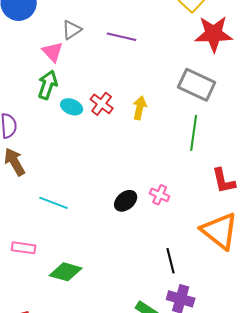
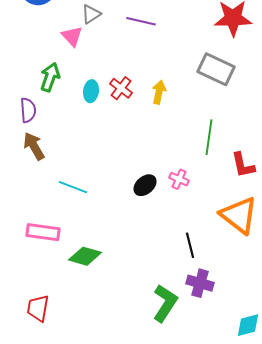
green arrow: (48, 85) -> (50, 77), moved
cyan ellipse: (72, 107) -> (91, 91), turned 75
green line: (194, 133) -> (209, 137), moved
pink rectangle: (24, 248) -> (43, 232), size x1.4

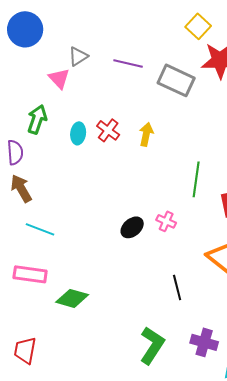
gray rectangle: (216, 69) -> (176, 80), moved
cyan line: (73, 187) -> (40, 229), moved
purple cross: (200, 283) -> (204, 342), moved

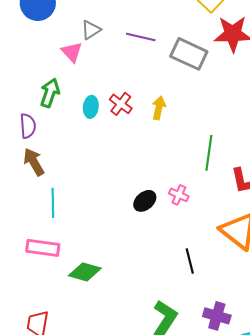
cyan line: (40, 229) -> (53, 203), turned 68

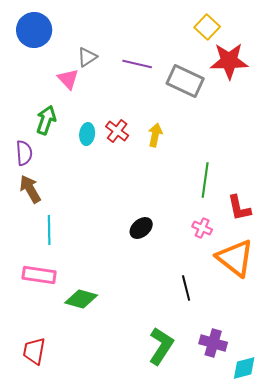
pink cross: (179, 195) -> (202, 228), moved

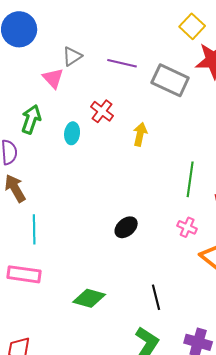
red cross: (117, 131) -> (102, 111), moved
black line: (186, 288) -> (156, 297), moved
green diamond: (81, 299) -> (89, 298), moved

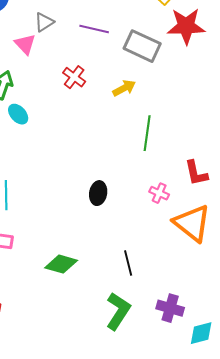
cyan ellipse: (72, 133) -> (18, 114), moved, turned -50
yellow arrow: (140, 134) -> (124, 88), moved, turned 50
green line: (190, 179) -> (147, 133), moved
black ellipse: (126, 227) -> (98, 193), turned -40

